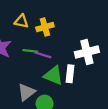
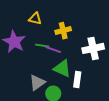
yellow cross: (45, 27) -> (63, 31), moved
white rectangle: (70, 74) -> (77, 80), moved

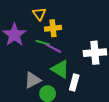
yellow triangle: (35, 19) -> (39, 14), turned 32
yellow cross: (63, 31) -> (53, 28), moved

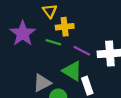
purple line: (54, 48) -> (82, 51), moved
white rectangle: (74, 82) -> (87, 86), turned -35

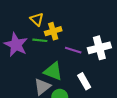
green line: (53, 42) -> (40, 40), moved
green triangle: (72, 71) -> (53, 71), moved

